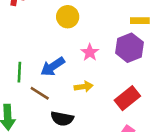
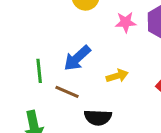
pink star: (90, 52) -> (126, 22), moved, turned -30

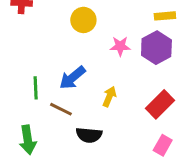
yellow arrow: (117, 76) -> (109, 97), turned -54

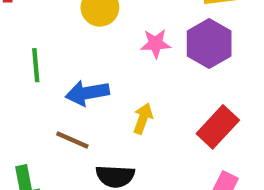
blue arrow: (72, 78) -> (87, 93), turned 32
green line: (36, 88) -> (36, 65), moved

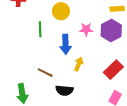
green line: (36, 65) -> (40, 29), moved
blue arrow: (87, 93) -> (65, 44), moved, turned -84

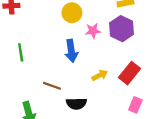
yellow circle: (61, 11) -> (72, 13), moved
green line: (40, 29) -> (21, 52), moved
yellow arrow: (79, 64) -> (100, 75), moved, turned 48

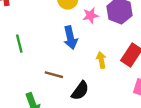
yellow arrow: (100, 75) -> (101, 60), turned -70
black semicircle: (76, 104) -> (80, 91), turned -48

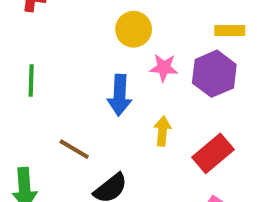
yellow arrow: (101, 60) -> (162, 131), moved

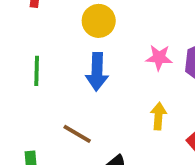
yellow circle: (134, 29) -> (99, 21), moved
blue arrow: (120, 95) -> (97, 72), moved

